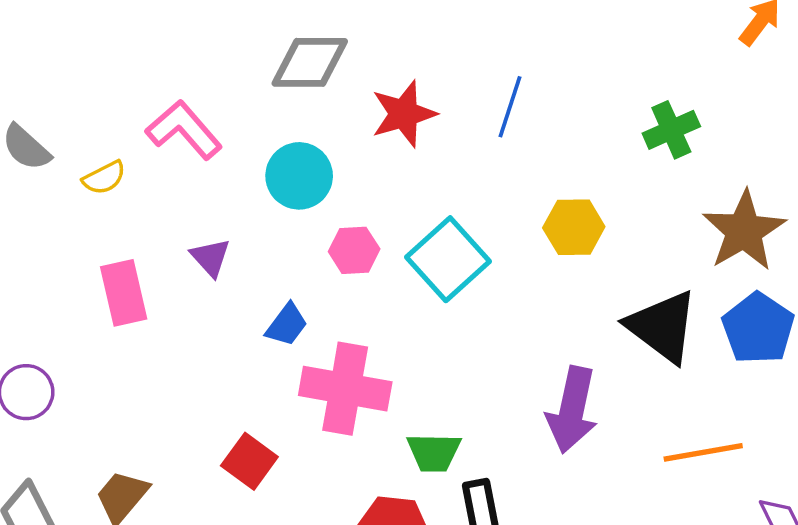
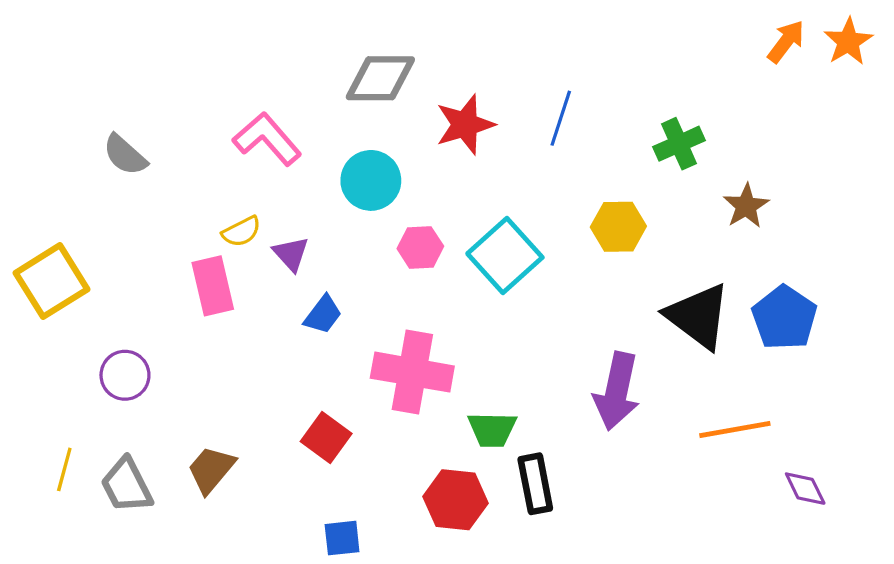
green cross: (671, 130) -> (679, 144), moved
yellow semicircle: (104, 178) -> (242, 232), moved
brown star: (744, 231) -> (746, 206), moved, size x0.6
blue trapezoid: (287, 325) -> (323, 315), moved

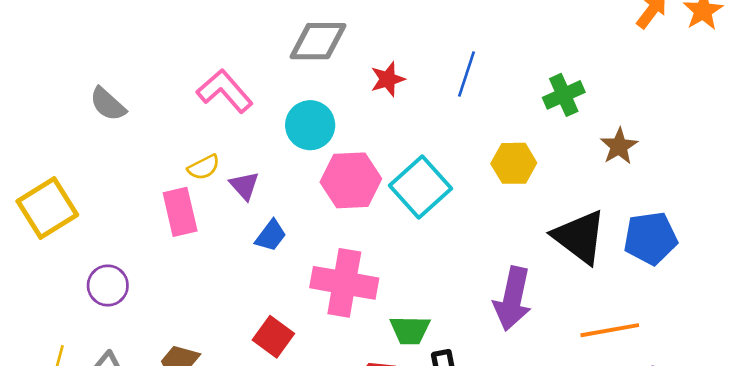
red star: (465, 125) -> (388, 79), size x0.7
pink hexagon: (420, 247) -> (351, 180), size x1.6
blue pentagon: (784, 318) -> (650, 238), turned 30

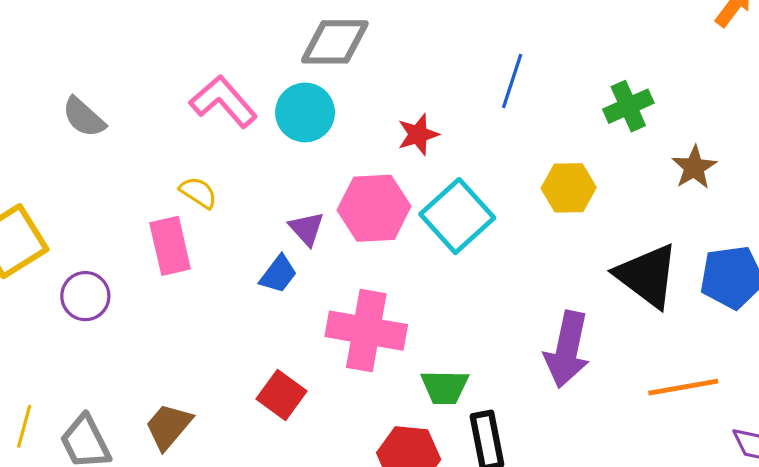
red star: (388, 79) -> (418, 134), moved
cyan circle: (310, 125) -> (305, 112), moved
yellow semicircle: (204, 167) -> (198, 193), turned -120
purple triangle: (244, 186) -> (307, 229), moved
purple circle: (108, 285) -> (85, 296), moved

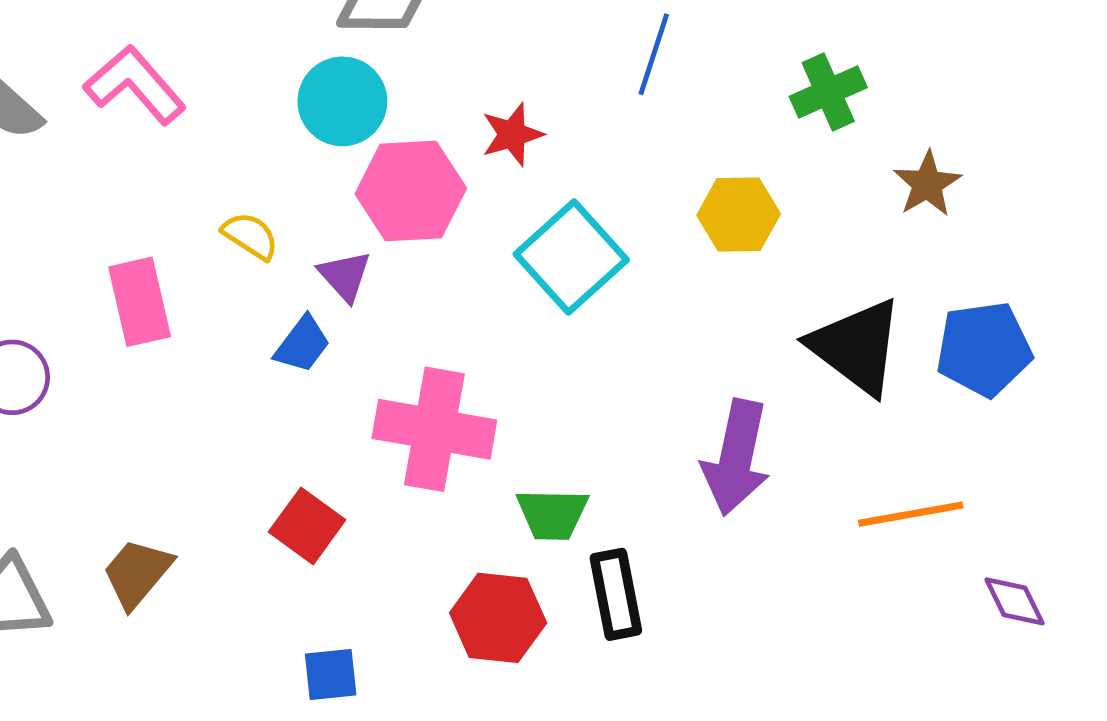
pink L-shape: (223, 101) -> (135, 85), moved
yellow semicircle: (198, 193) -> (250, 236), moved
pink hexagon: (374, 208) -> (411, 191), moved

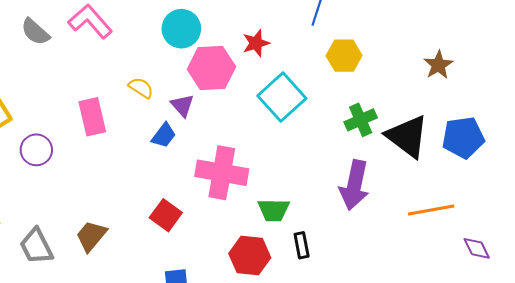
green cross: (828, 92) -> (361, 120), moved
yellow hexagon: (739, 215) -> (344, 56), moved
black rectangle: (616, 594) -> (302, 245), size x0.7

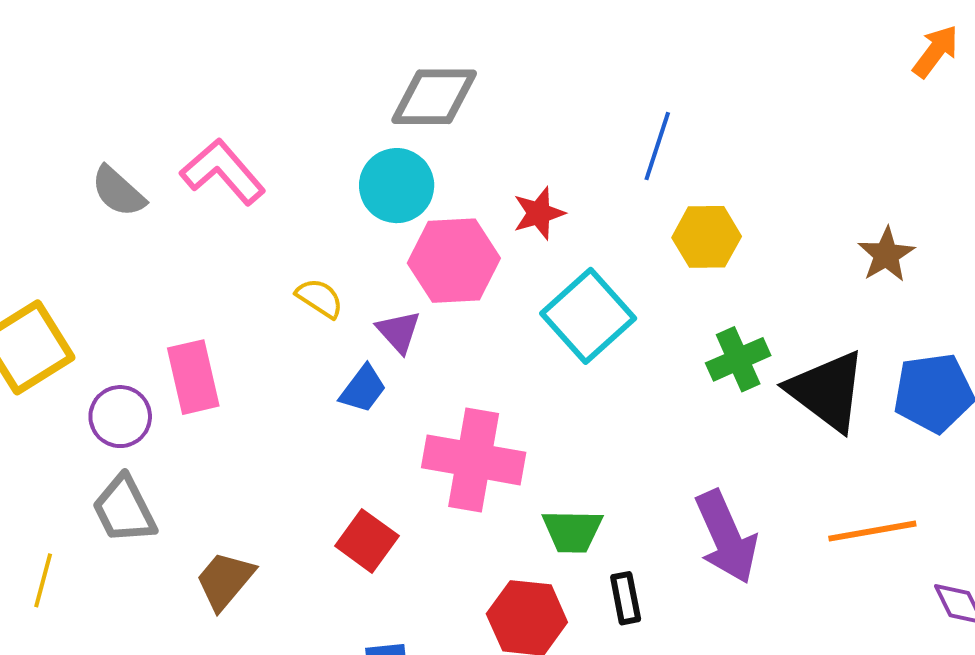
pink rectangle: (92, 117) -> (193, 377), moved
purple arrow: (354, 185) -> (726, 537), moved, turned -36
gray trapezoid: (36, 246) -> (124, 509), moved

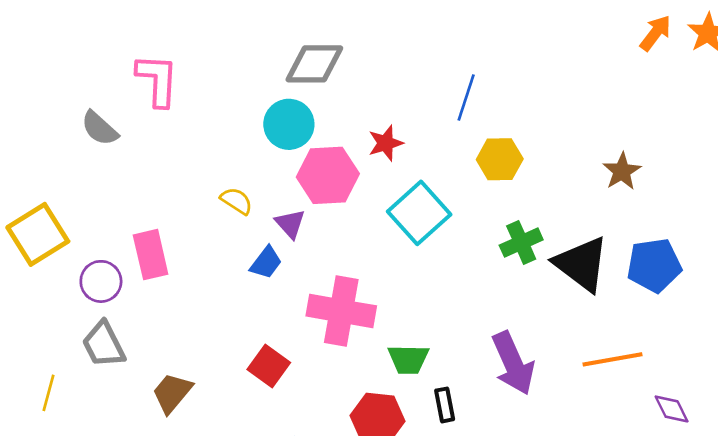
pink L-shape: (223, 172) -> (157, 80), moved, turned 44

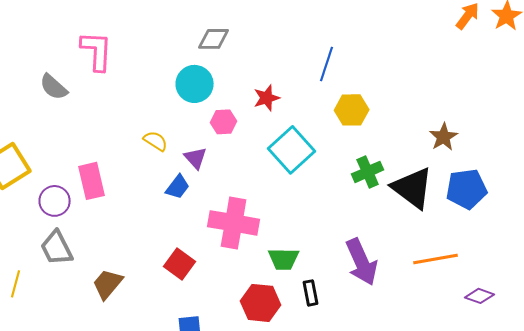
gray diamond: (314, 64) -> (214, 39), size x0.7
brown star: (622, 171) -> (444, 137), moved
pink hexagon: (328, 175) -> (224, 122), size x0.6
purple diamond: (672, 409) -> (480, 296), turned -44

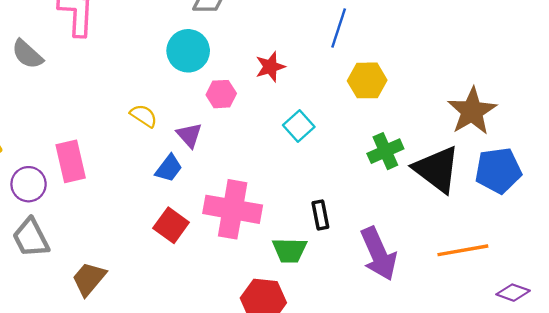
brown star: (444, 137) -> (472, 111), size x1.5
cyan square: (292, 150) -> (299, 126), size x0.6
red square: (180, 264) -> (171, 225), moved
black rectangle: (311, 293) -> (320, 215), moved

